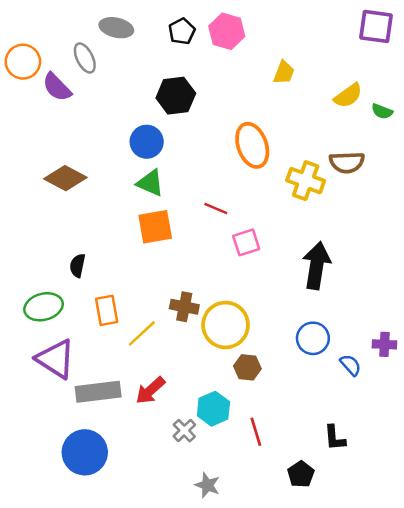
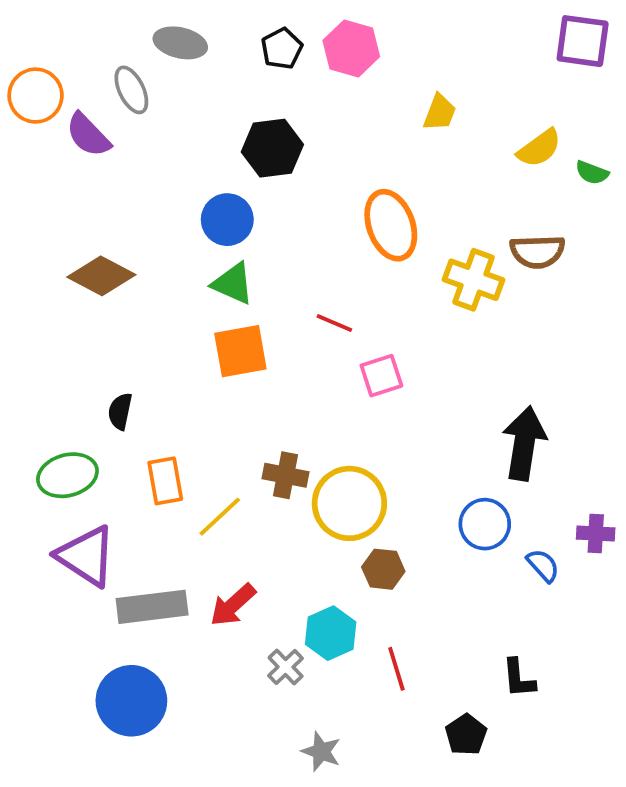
black arrow: (317, 266) -> (524, 443), moved

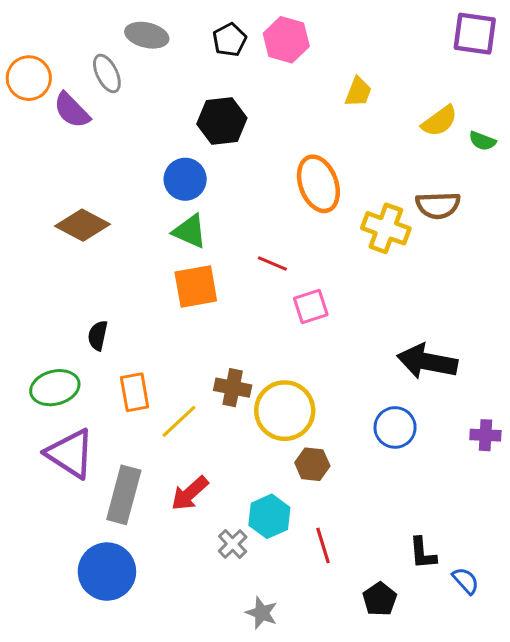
black arrow: (524, 443) -> (427, 362), turned -88
blue semicircle: (543, 565) -> (466, 581), moved
gray rectangle: (152, 607) -> (124, 495), turned -68

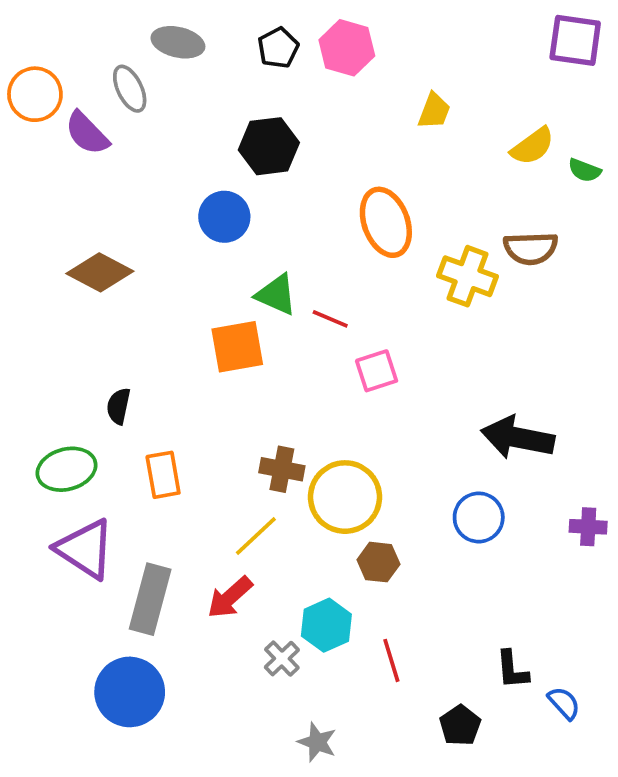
green triangle: (190, 231) -> (276, 295), moved
yellow line: (179, 421) -> (256, 536), moved

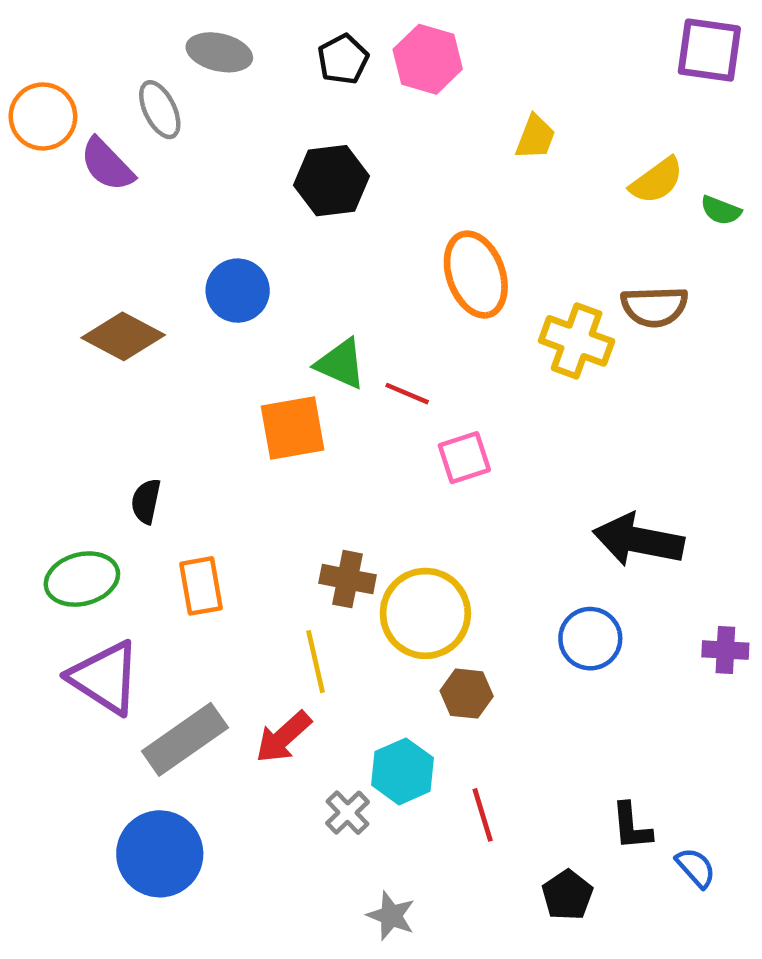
blue circle: (224, 217) -> (238, 291), moved
yellow line: (256, 536) -> (315, 662), turned -60
gray rectangle: (150, 599) -> (185, 739), turned 40

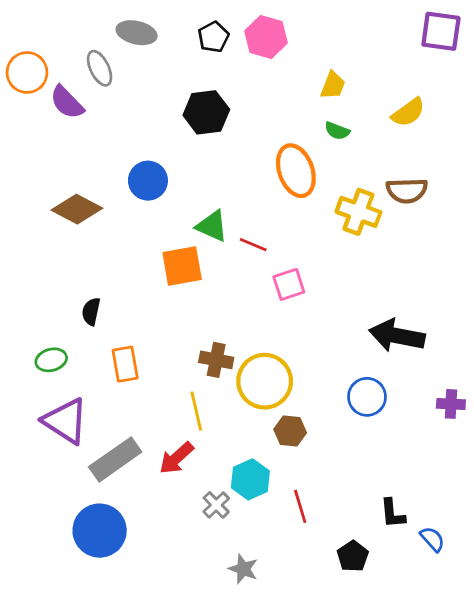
green semicircle: (721, 210) -> (337, 131), moved
green ellipse: (82, 579) -> (51, 360), size x0.7

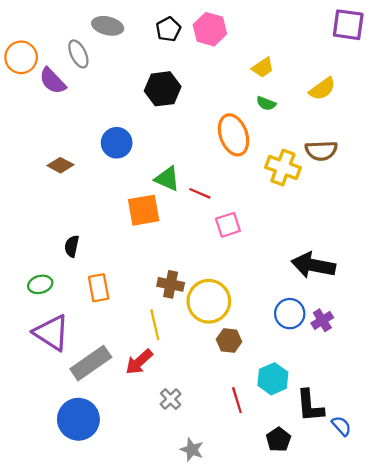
yellow trapezoid: (333, 85) -> (263, 67), turned 35
brown diamond: (77, 209) -> (60, 165), size x0.7
purple cross: (451, 404) -> (322, 320), moved, turned -35
cyan hexagon: (250, 479) -> (273, 379), moved
black L-shape: (393, 513) -> (310, 406), size x1.4

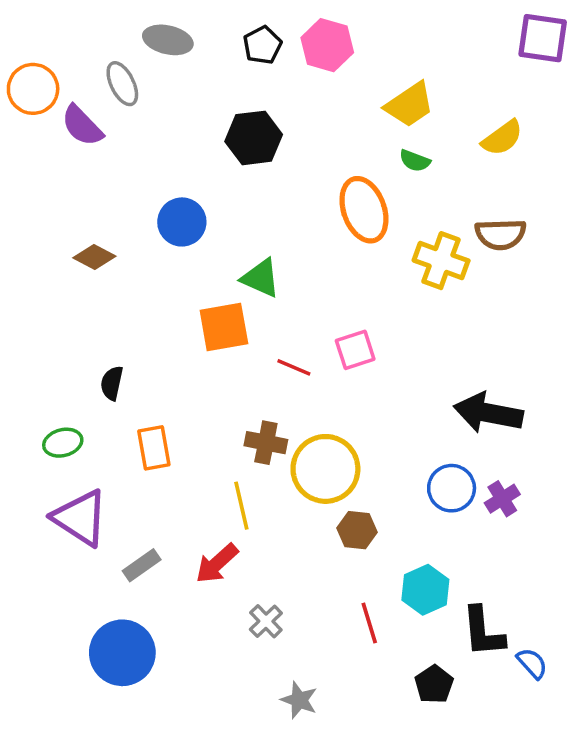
yellow trapezoid: (263, 67) -> (410, 105), size x1.4
red line: (200, 193) -> (294, 367), moved
gray rectangle: (91, 363) -> (142, 565), size x0.6

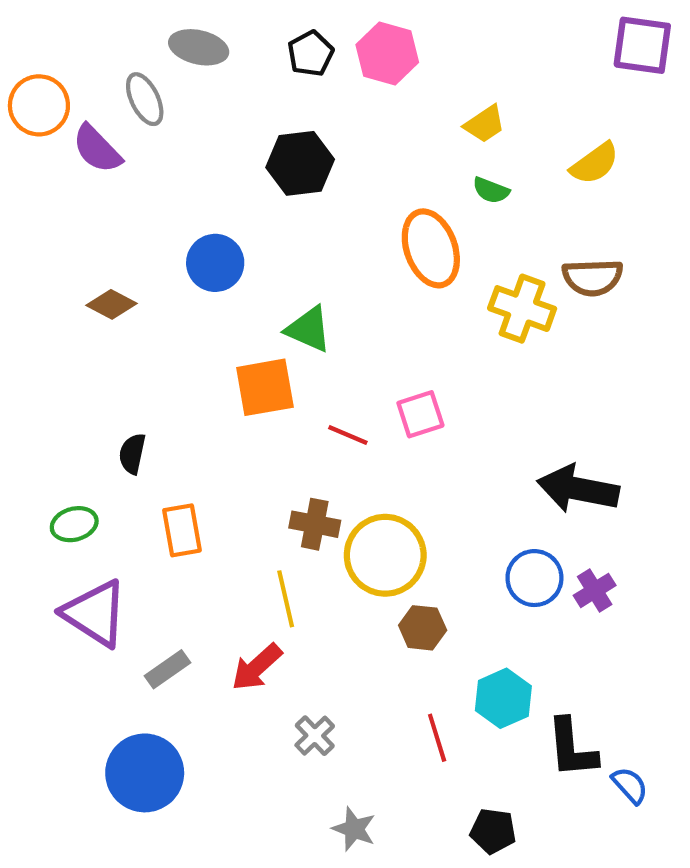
yellow trapezoid: (410, 105) -> (485, 124), size x0.7
black pentagon: (434, 684) -> (493, 831), moved, turned -30

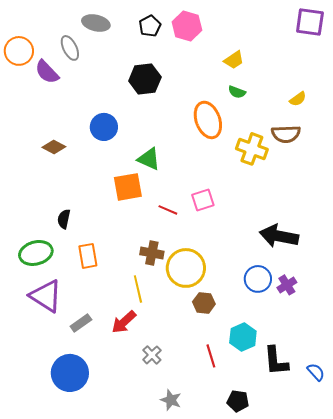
yellow semicircle: (595, 163) -> (298, 99), moved, size x0.7
green ellipse: (74, 524) -> (36, 253), size x1.5
blue semicircle: (630, 785) -> (316, 372), moved

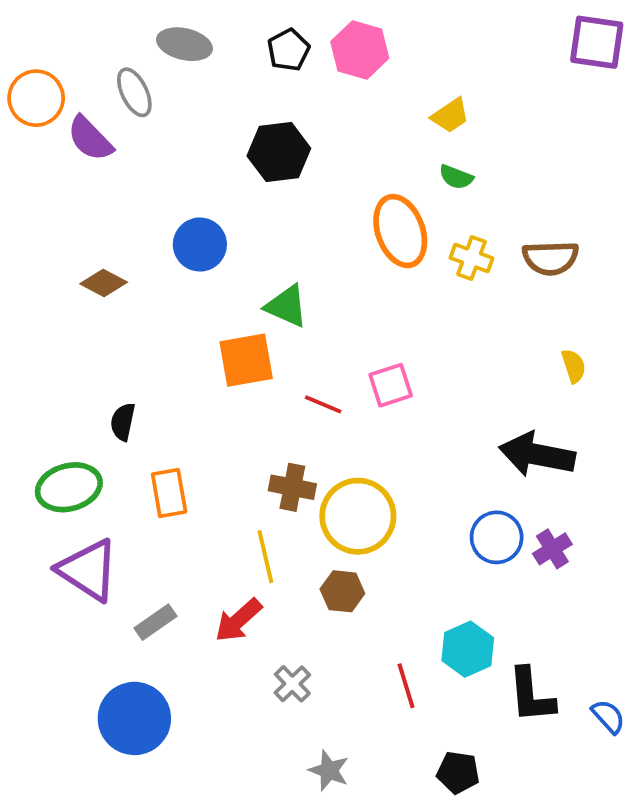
yellow semicircle: (298, 99) -> (574, 366), moved, turned -72
yellow cross: (252, 149) -> (472, 258), moved, size x0.7
brown hexagon: (204, 303) -> (342, 591), moved

